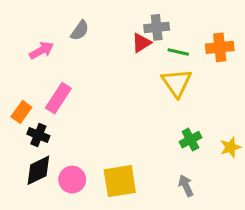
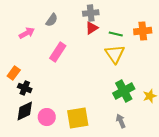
gray cross: (157, 27) -> (91, 13), moved
pink rectangle: (58, 98) -> (58, 52), moved
green cross: (190, 140) -> (124, 91), size x1.5

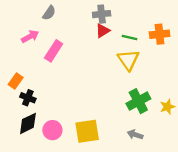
gray semicircle: (52, 20) -> (49, 13), moved
pink rectangle: (58, 52) -> (54, 51), moved
gray arrow: (121, 121) -> (135, 135), turned -48

